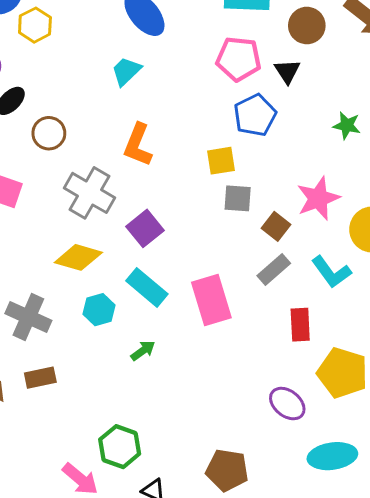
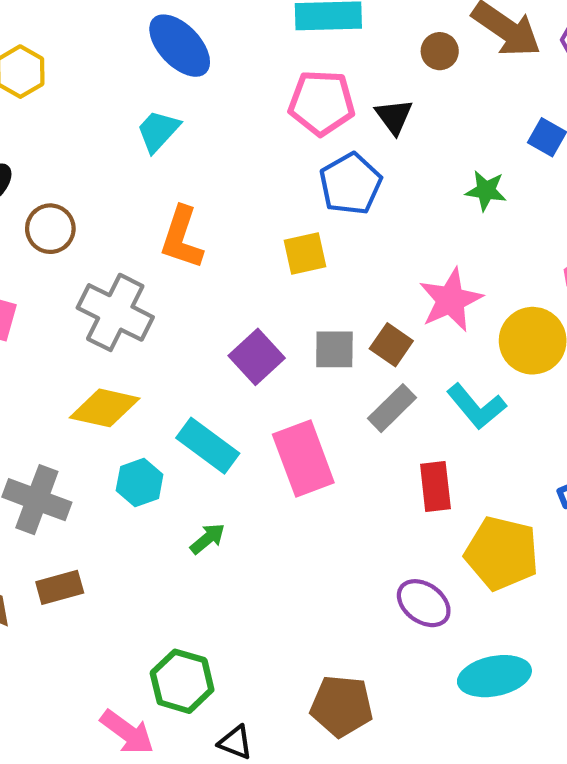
brown circle: (307, 26) -> (440, 51), moved, size x0.7
gray square: (238, 198) -> (334, 349), moved
purple square: (145, 228) -> (257, 357), moved

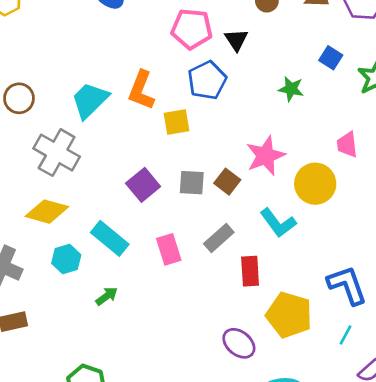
cyan trapezoid: (158, 131) -> (90, 100), moved, size x1.4
orange L-shape: (182, 238) -> (141, 90), moved
gray rectangle: (392, 408) -> (219, 238), moved
pink rectangle: (303, 458) -> (169, 249), size x0.7

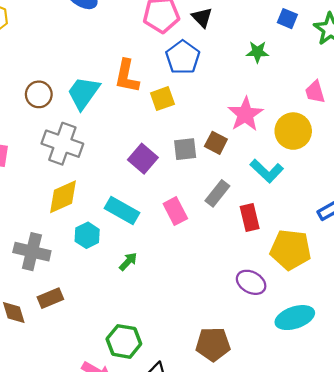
brown circle: (19, 98) -> (39, 94), moved
yellow diamond: (47, 212) -> (63, 197), turned -30

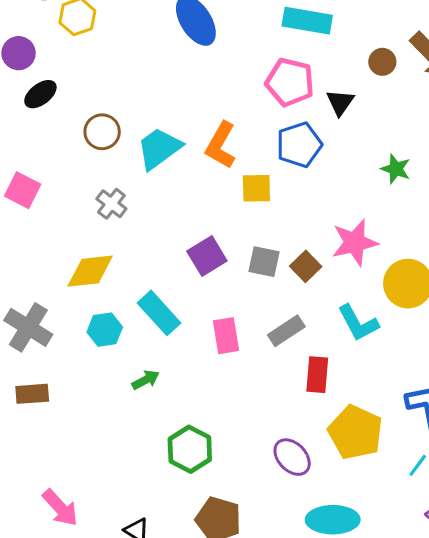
gray cross: (62, 144) -> (111, 204), size x0.6
green hexagon: (124, 341) -> (190, 449), moved

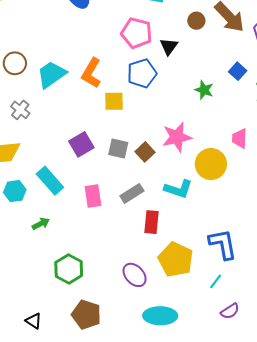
cyan L-shape: (358, 323) -> (178, 189), turned -44

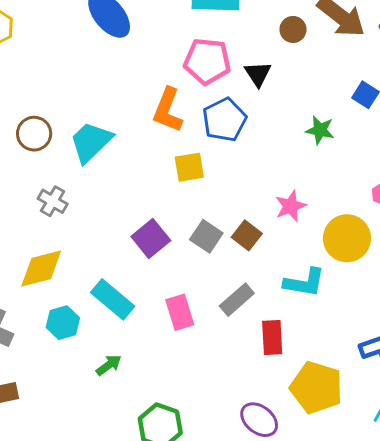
orange L-shape: (91, 73) -> (168, 110), moved
pink star: (177, 137) -> (291, 206), size x0.7
gray square: (118, 149) -> (206, 236), turned 30

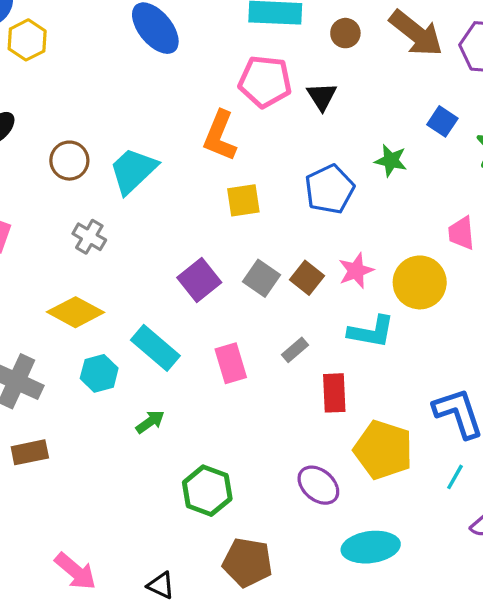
brown circle: (293, 29) -> (345, 33), moved
blue pentagon: (224, 120) -> (330, 189), moved
pink star: (291, 206) -> (356, 271), moved
yellow diamond: (41, 268) -> (76, 312), turned 42
gray rectangle: (237, 300) -> (295, 350), size x0.7

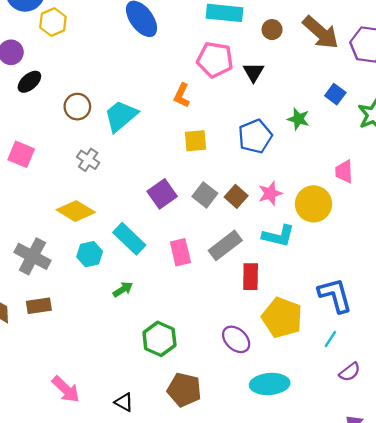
orange L-shape: (220, 136) -> (182, 95), size x0.7
gray rectangle: (295, 350) -> (225, 245), size x1.8

